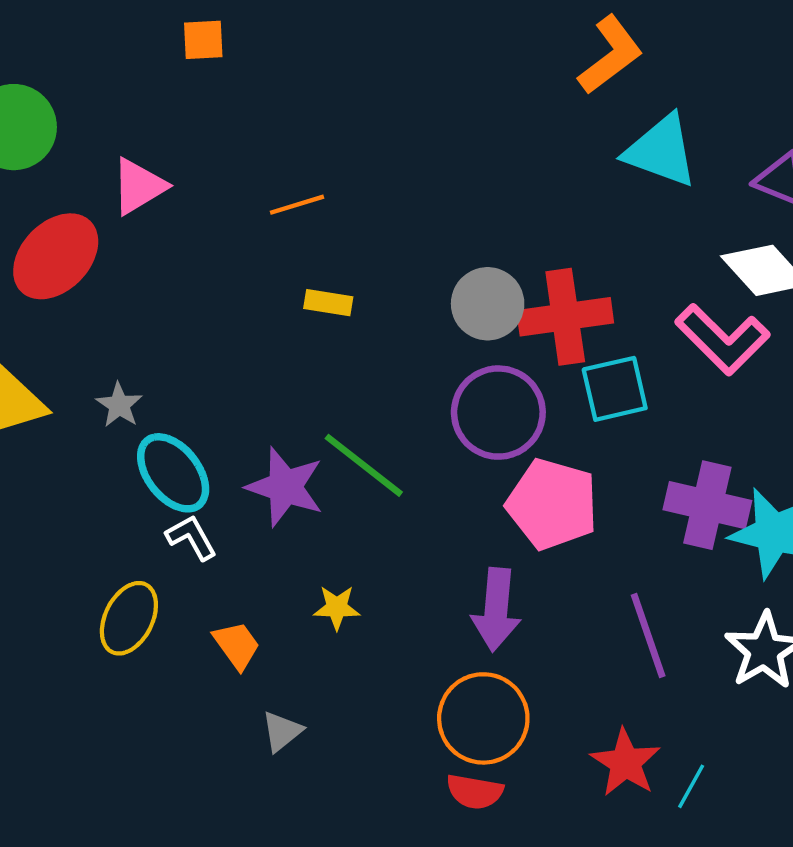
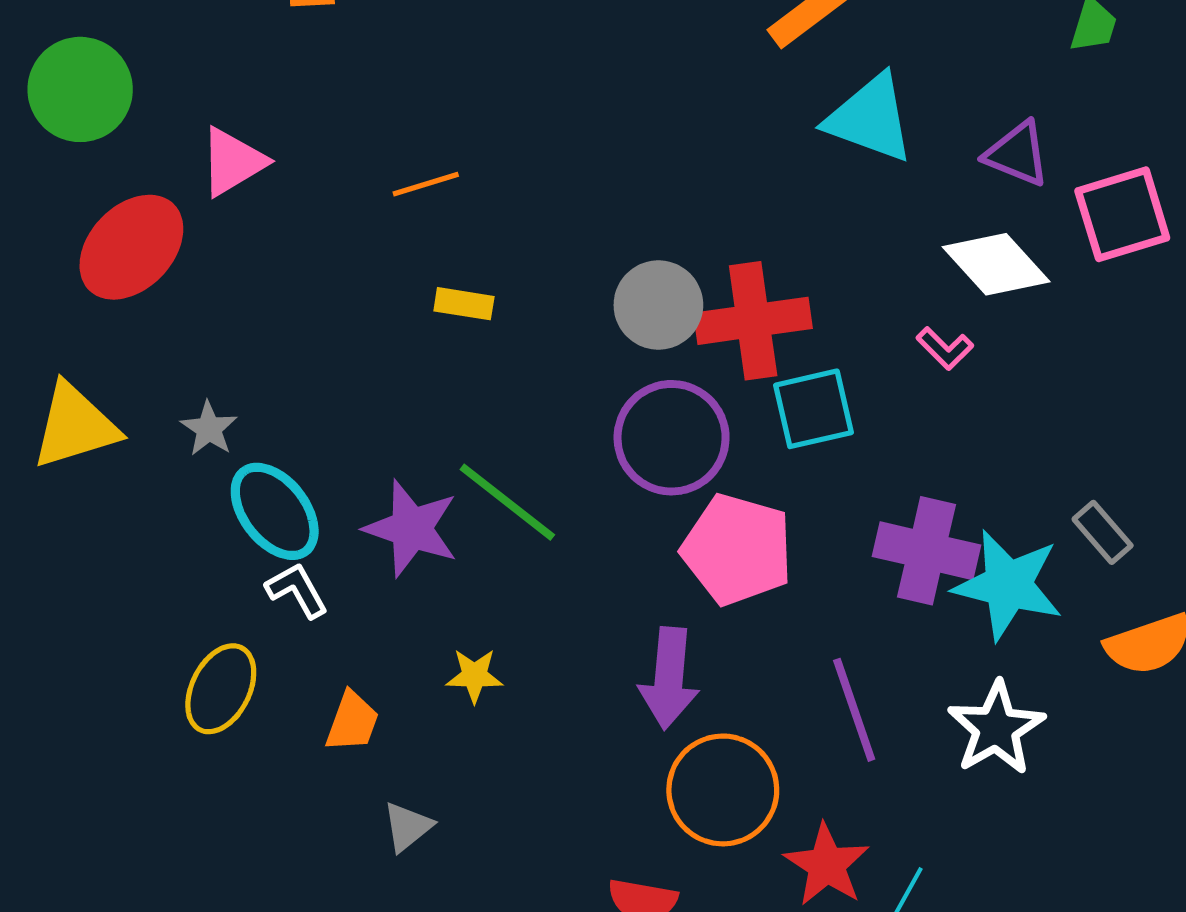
pink L-shape: (722, 339) -> (945, 348), size x0.5
orange trapezoid: (237, 645) -> (352, 722), turned 56
orange circle: (483, 718) -> (723, 790), moved

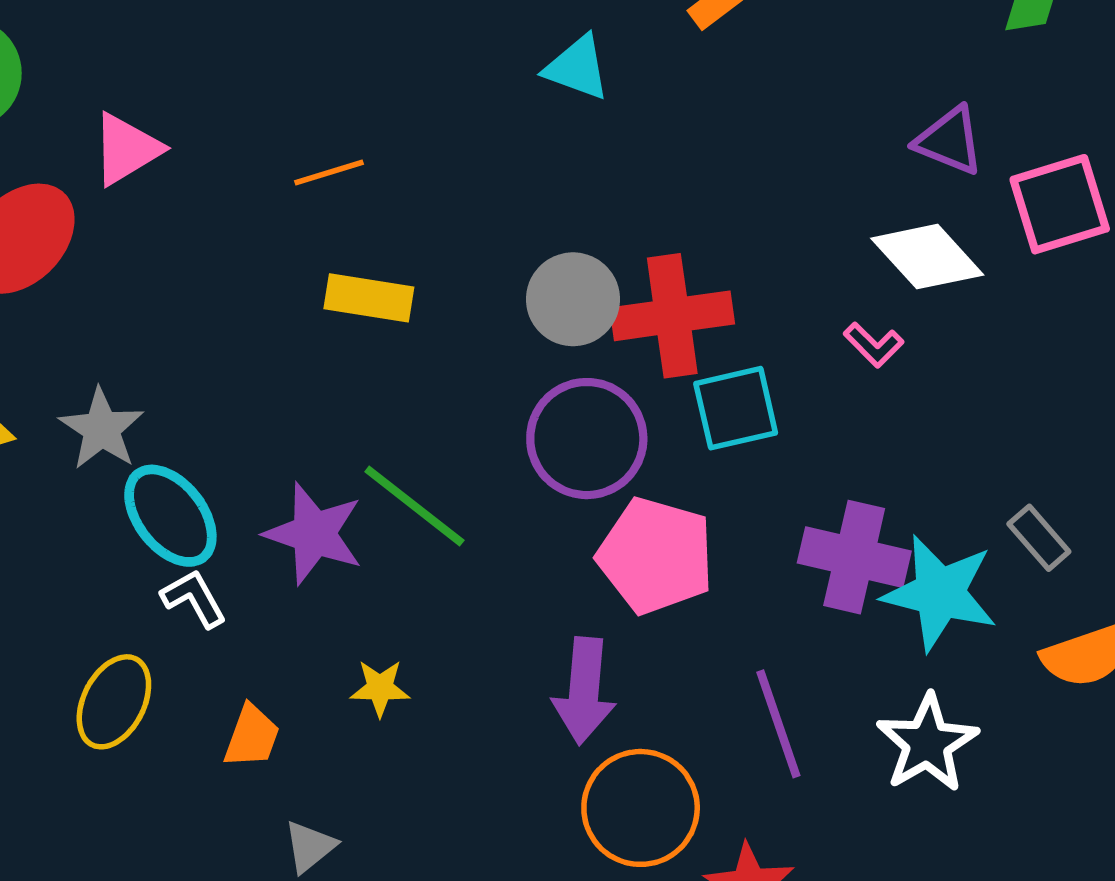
cyan triangle: (870, 118) -> (577, 68), moved, size x0.7
yellow rectangle: (464, 304) -> (369, 298), size x1.4
gray star: (209, 429) -> (102, 429), size x1.4

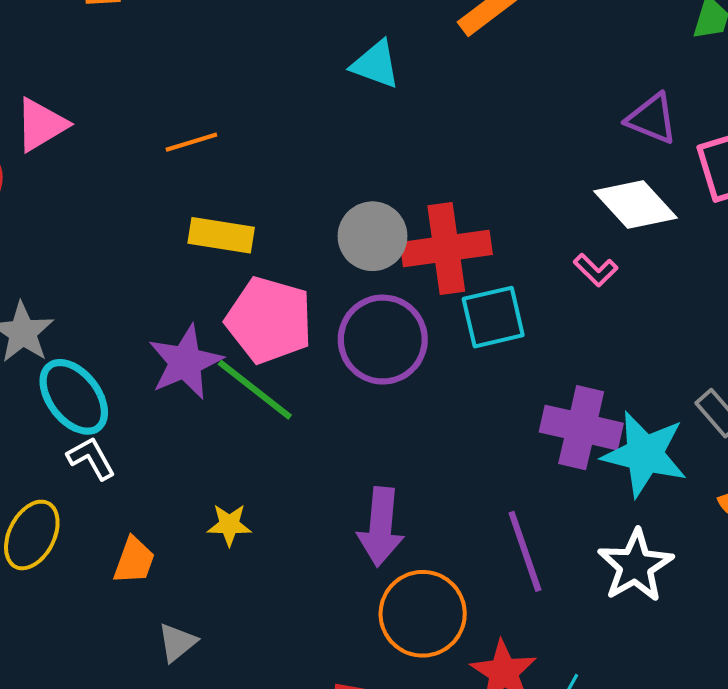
purple star: (314, 534) -> (185, 362), moved, turned 30
pink pentagon: (656, 556) -> (269, 320), moved

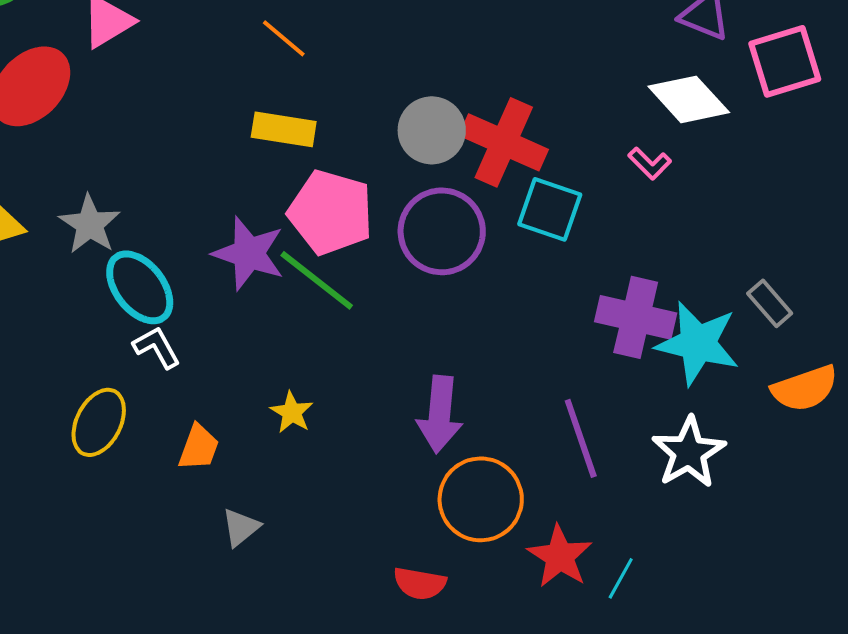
orange line: (191, 142) -> (284, 38), moved, turned 57
red cross: (446, 249) -> (504, 142), turned 32
cyan square: (493, 317) -> (550, 209), turned 32
purple star: (185, 362) -> (249, 253), turned -30
yellow star: (229, 525) -> (292, 412), turned 30

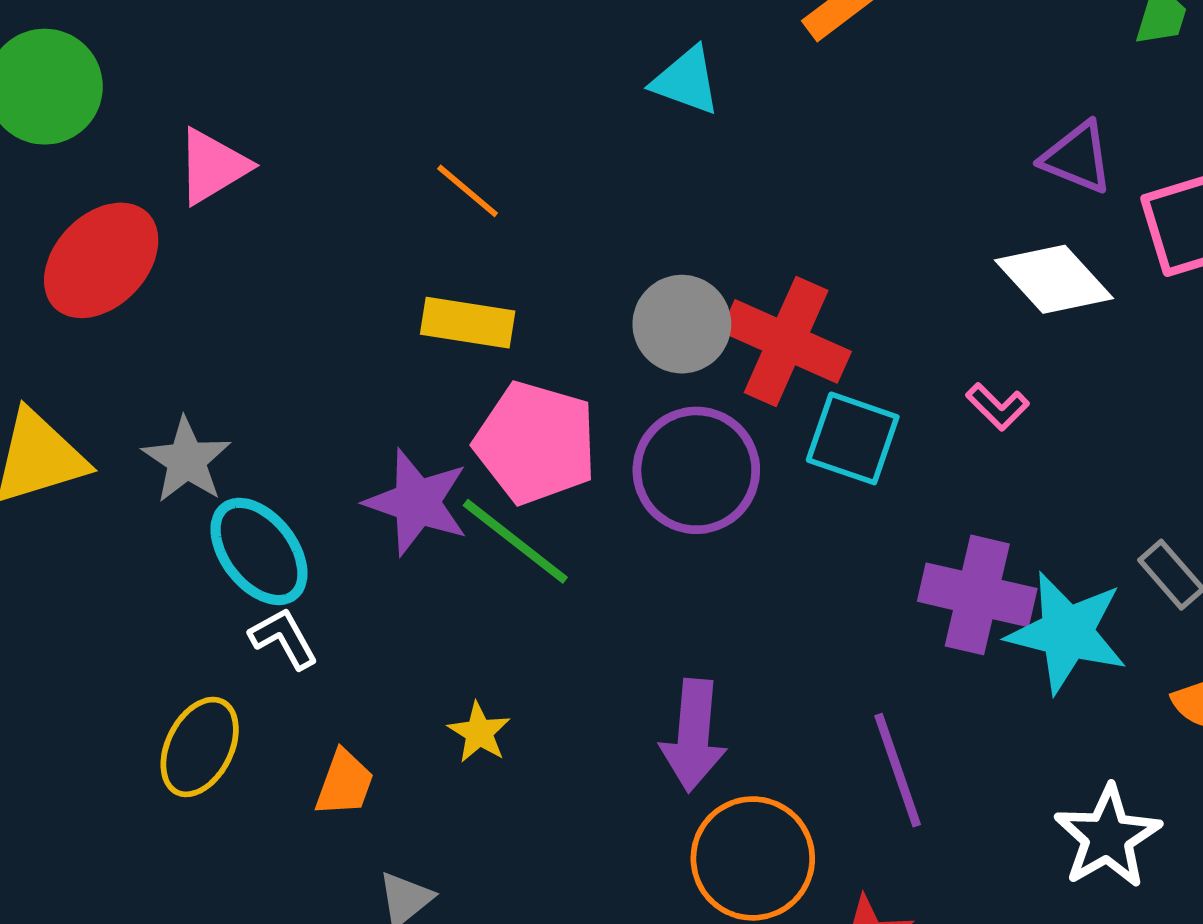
pink L-shape: (650, 163) -> (998, 407), moved
white star: (689, 452) -> (1108, 837), moved

